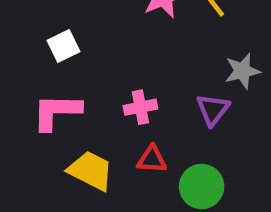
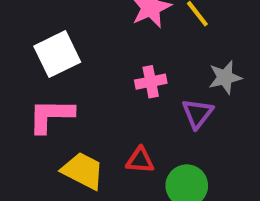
white square: (63, 46) -> (57, 54), size x1.5
pink cross: (140, 107) -> (151, 82), moved

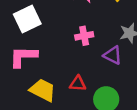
purple triangle: (197, 113) -> (113, 55), turned -42

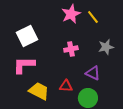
purple triangle: (113, 55) -> (93, 73), moved

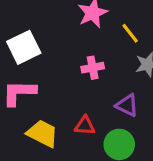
yellow line: (93, 17) -> (130, 33), moved

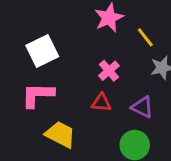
pink cross: (93, 68) -> (109, 71), turned -30
red triangle: (85, 126) -> (101, 103), moved

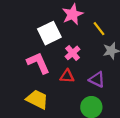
white square: (42, 51) -> (49, 33), moved
pink L-shape: (38, 95) -> (38, 63), moved, turned 65

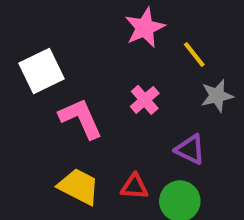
white square: (49, 33) -> (42, 71), moved
red triangle: (67, 76) -> (134, 187), moved

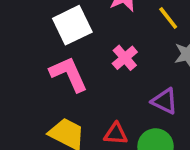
white square: (42, 71) -> (72, 25), moved

